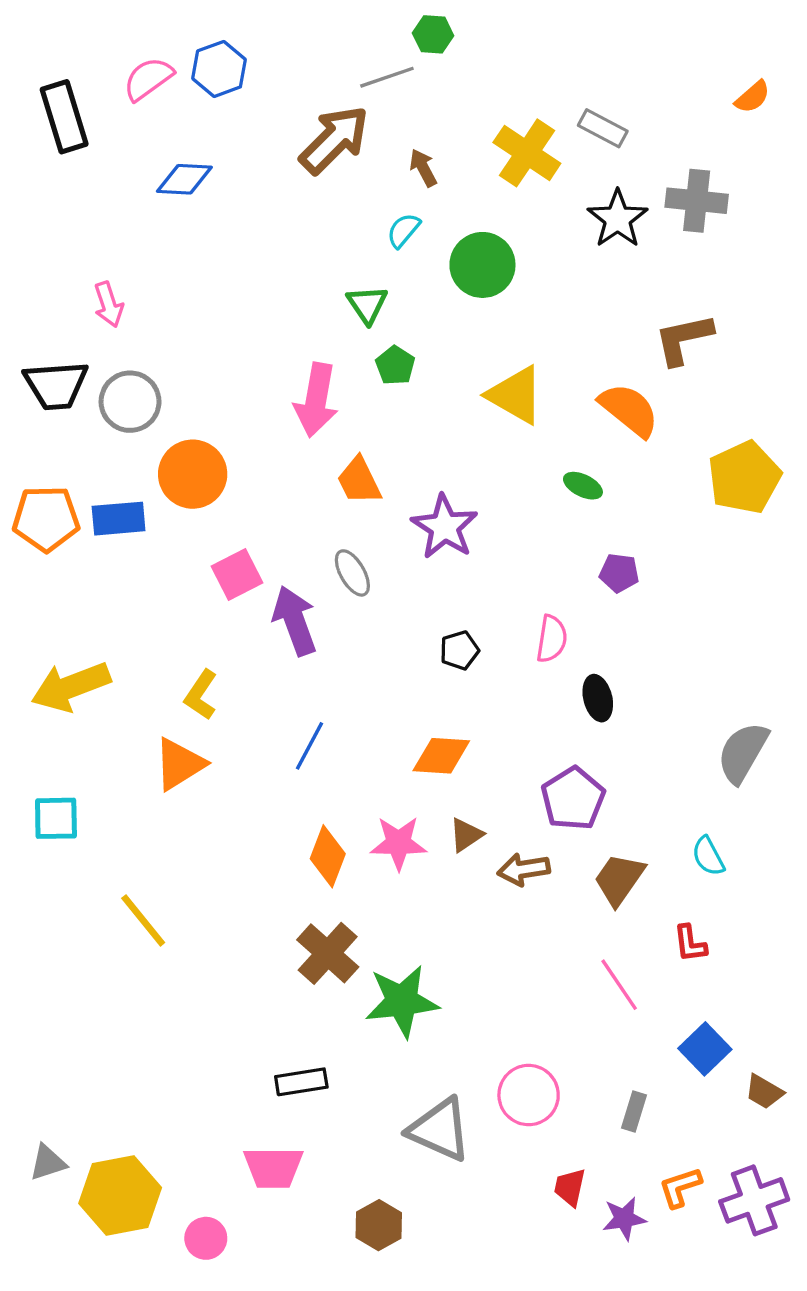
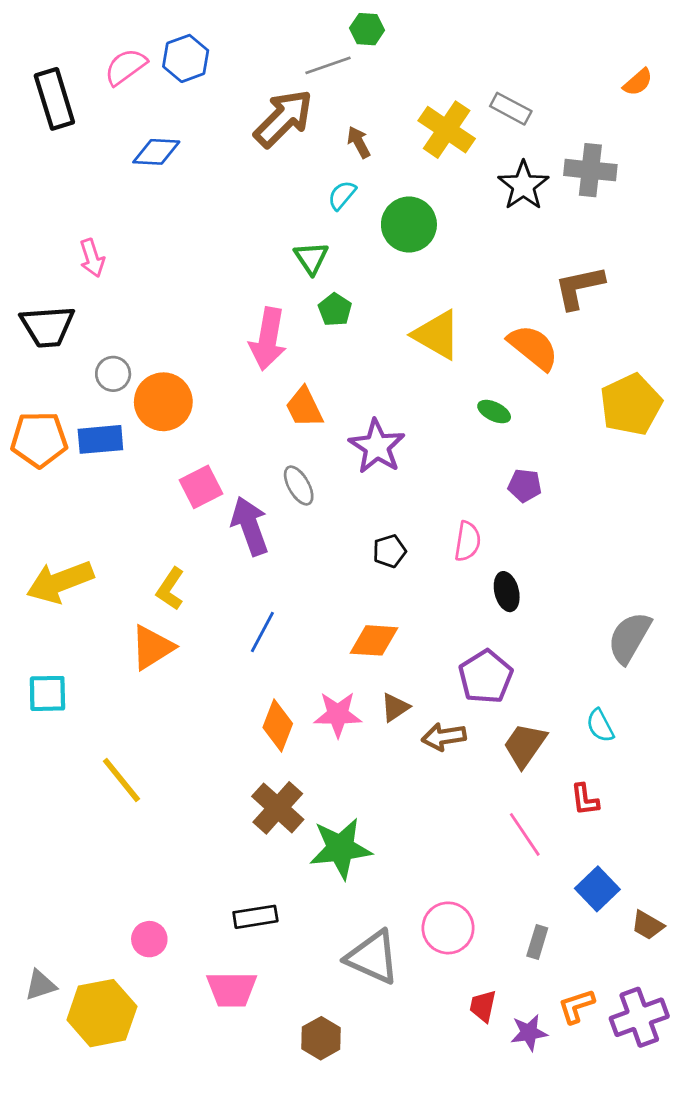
gray circle: (130, 402) -> (113, 374), moved, size x0.7
pink circle: (206, 1238) -> (149, 939), moved

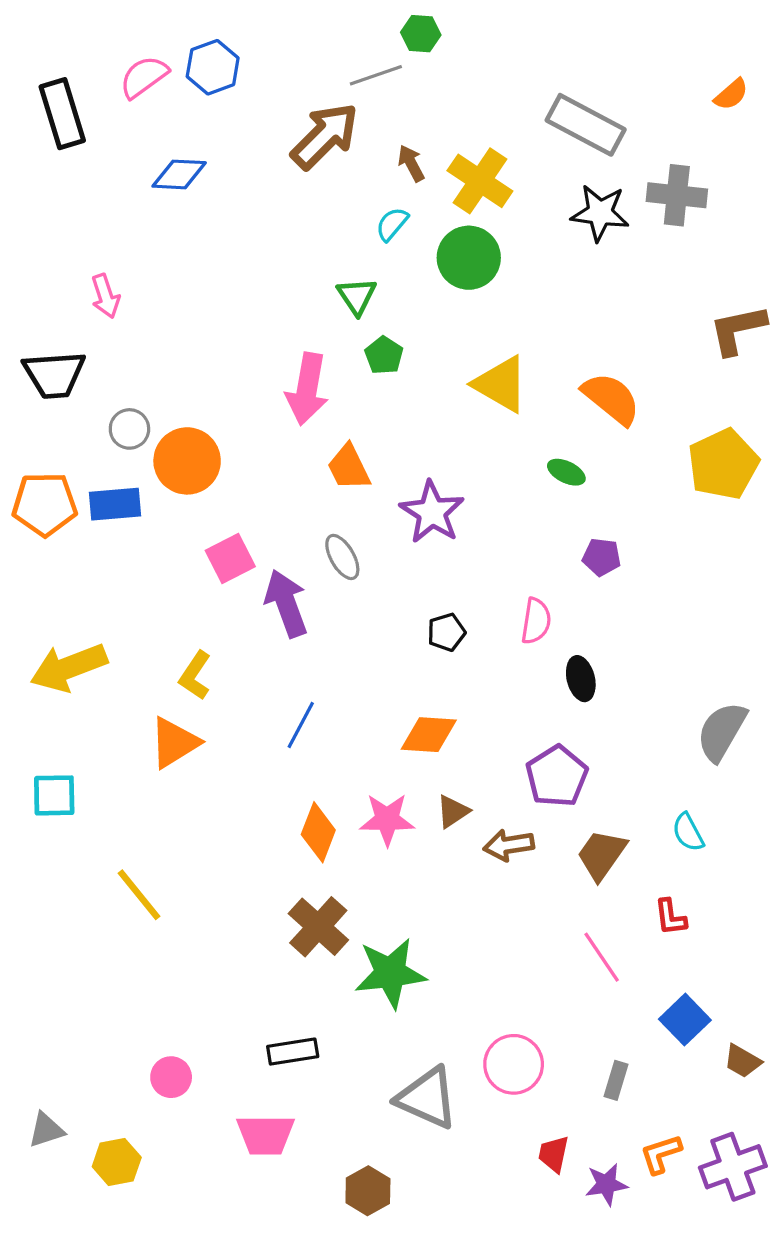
gray rectangle: (511, 109) -> (586, 125), size x1.6
yellow cross: (447, 130) -> (480, 181), moved
black star: (523, 185) -> (600, 213), turned -30
brown L-shape: (579, 287) -> (738, 330), moved
yellow hexagon: (102, 1013) -> (117, 1162), size x0.6

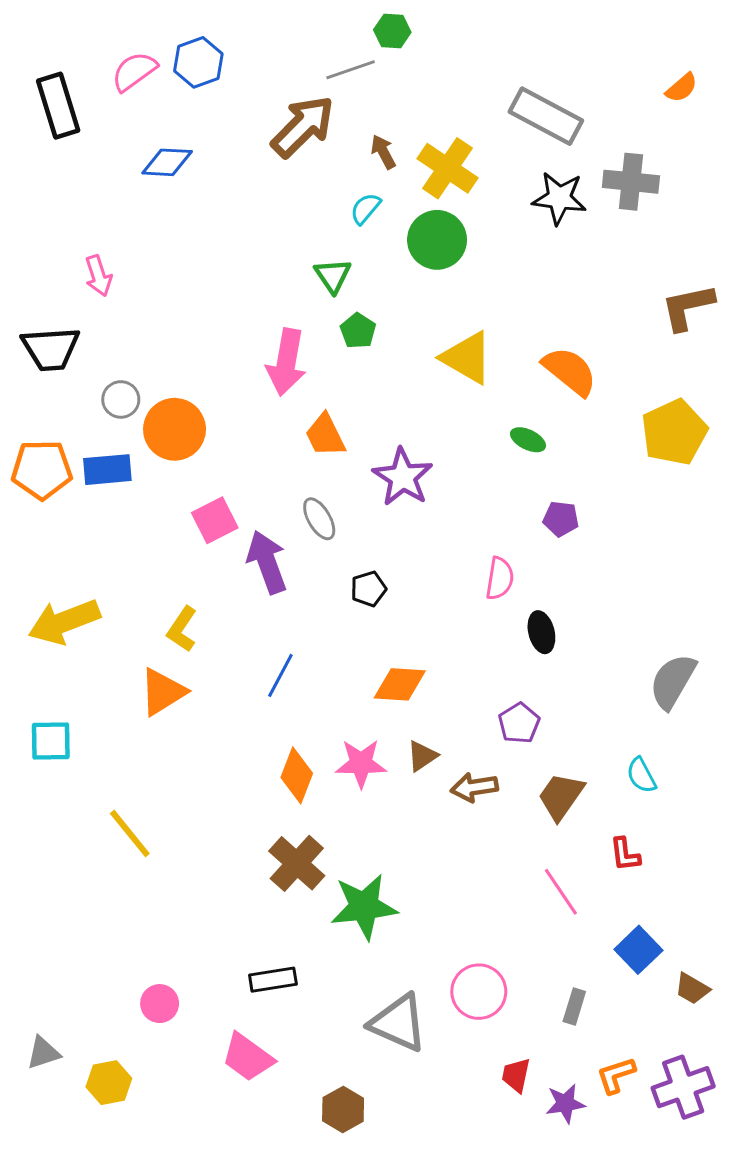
black pentagon: (446, 632) -> (368, 589), moved
purple pentagon: (557, 776) -> (519, 723), size x0.7
pink trapezoid: (265, 1135) -> (248, 1057), turned 36

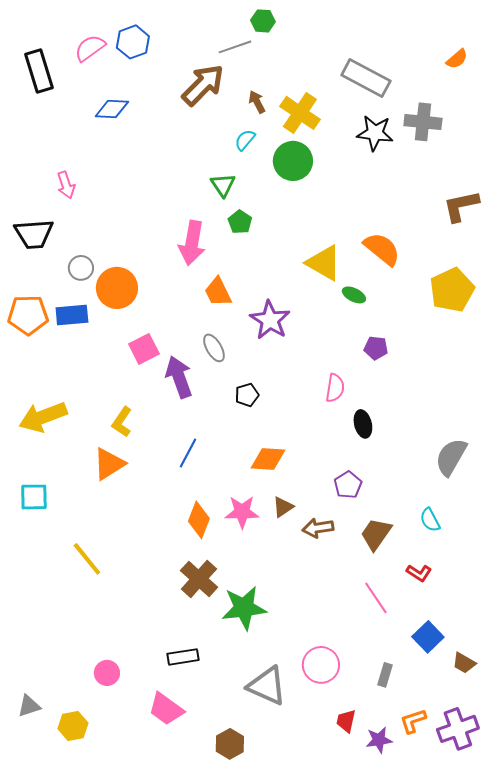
yellow triangle: (467, 358) -> (324, 263), moved
red L-shape: (625, 854) -> (419, 573), turned -50

